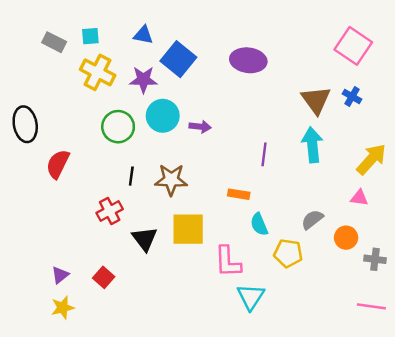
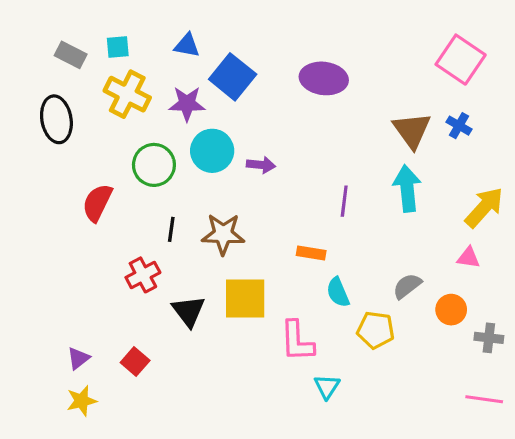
black ellipse: (25, 124) -> (56, 119), moved
red semicircle: (58, 164) -> (97, 203), moved
cyan triangle: (251, 297) -> (327, 387), size x0.7

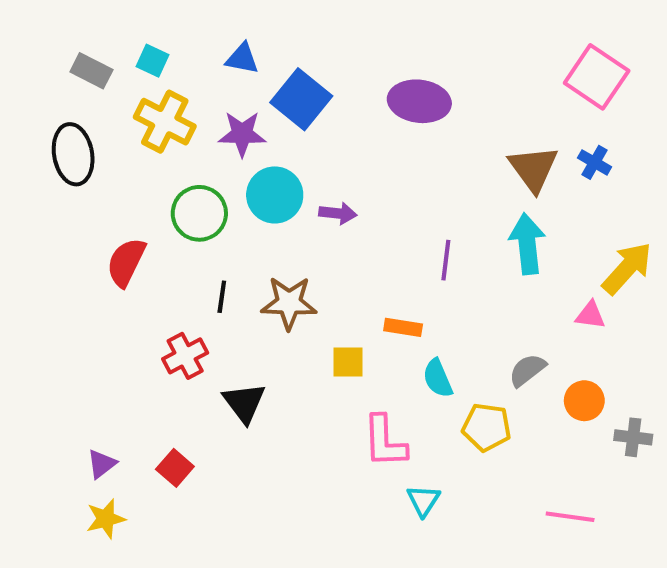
cyan square: (118, 47) -> (153, 61), turned 30
pink triangle: (468, 258) -> (590, 315), moved
yellow square: (245, 299) -> (348, 362), moved, size x0.6
pink line: (484, 399) -> (570, 517), moved

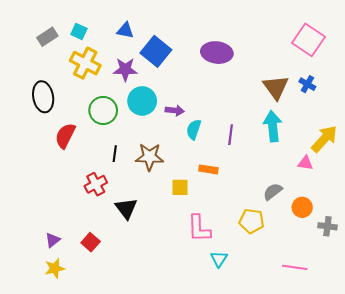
gray rectangle: (91, 71) -> (47, 37), turned -60
black ellipse: (73, 154) -> (43, 97), moved
cyan semicircle: (438, 378) -> (194, 129), moved, turned 42

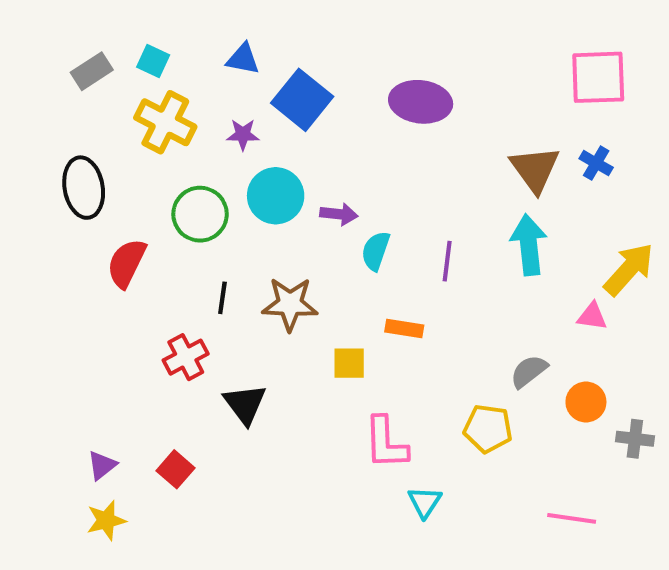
pink square: (308, 40) -> (598, 77), turned -36
purple star: (125, 69) -> (243, 134), size x0.7

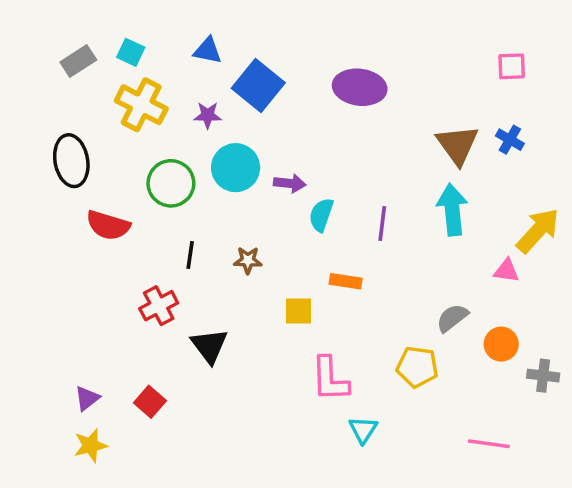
pink square: (598, 77) -> (512, 66), size x0.6
red semicircle: (127, 263) -> (108, 225), turned -99
brown star: (290, 304) -> (248, 260), size x0.6

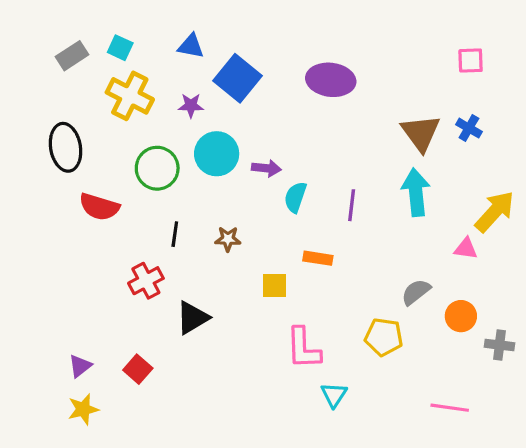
black triangle: (209, 346) -> (193, 318), turned 36

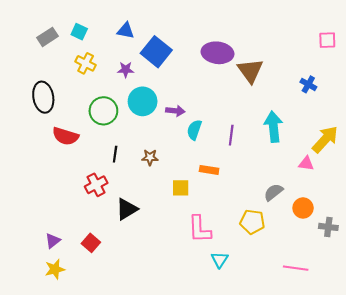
pink square: (471, 61) -> (327, 40), moved
yellow cross: (130, 96) -> (86, 63), size x0.7
brown triangle: (421, 133) -> (250, 71), moved

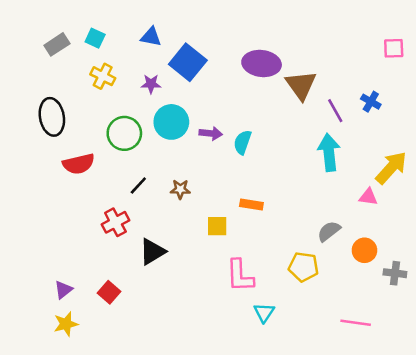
cyan semicircle: (194, 130) -> (242, 142), moved
purple line: (231, 135) -> (335, 111), moved, turned -36
red semicircle: (65, 136) -> (79, 164), turned -30
black line: (115, 154) -> (138, 185), turned 35

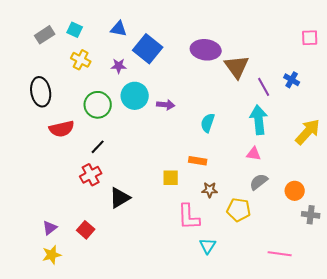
cyan semicircle: (242, 142) -> (208, 123), moved
black line: (138, 185) -> (98, 147), moved
brown star: (180, 189) -> (210, 190), moved
pink triangle: (368, 197) -> (254, 154), moved
orange circle: (364, 250) -> (295, 191), moved

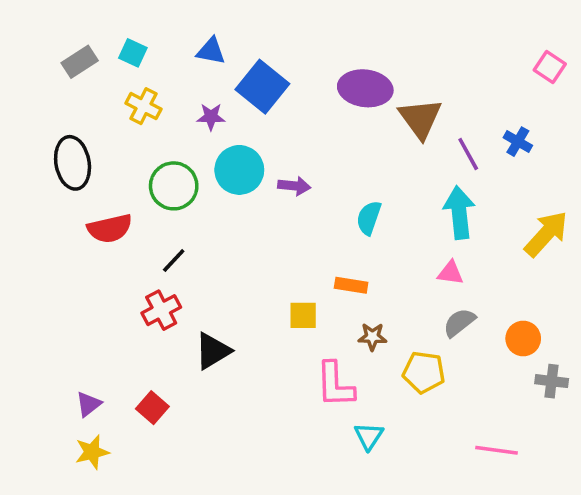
pink square: (310, 38) -> (550, 67), turned 36

